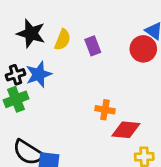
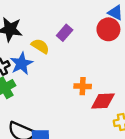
yellow semicircle: (63, 40) -> (40, 46), moved, turned -72
purple rectangle: (93, 46) -> (65, 33), turned 70

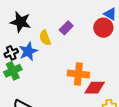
yellow semicircle: (40, 46) -> (45, 38), turned -147
orange cross: (83, 86) -> (78, 74), size x1.5

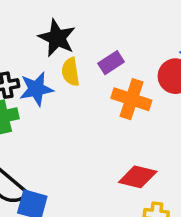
black star: (21, 22) -> (57, 38), moved
orange cross: (78, 74) -> (131, 99), moved

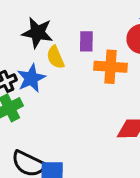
purple rectangle: (111, 63) -> (86, 41), turned -42

